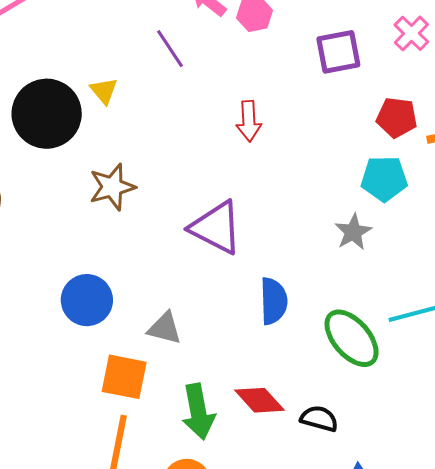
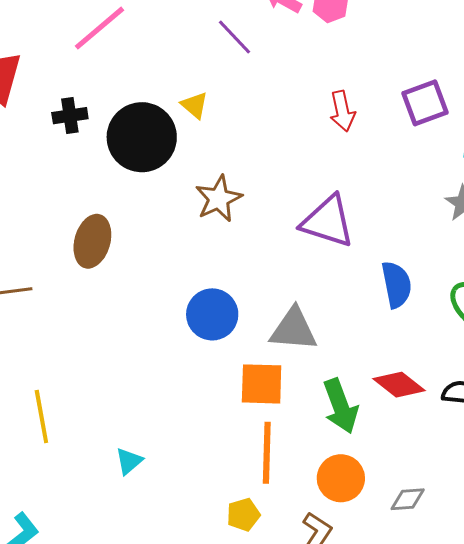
purple line: (170, 49) -> (234, 37), moved
purple square: (338, 52) -> (425, 103), moved
gray triangle: (165, 328) -> (294, 329), size x1.4

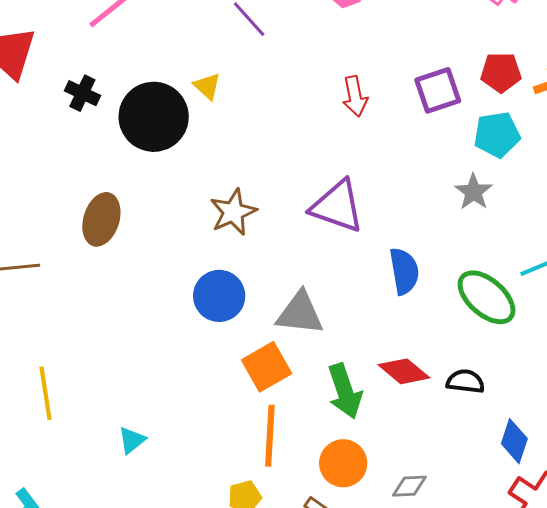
black cross: (70, 116) -> (82, 93), turned 32
brown star: (219, 199) -> (233, 212), moved
orange square: (262, 384) -> (267, 367), turned -33

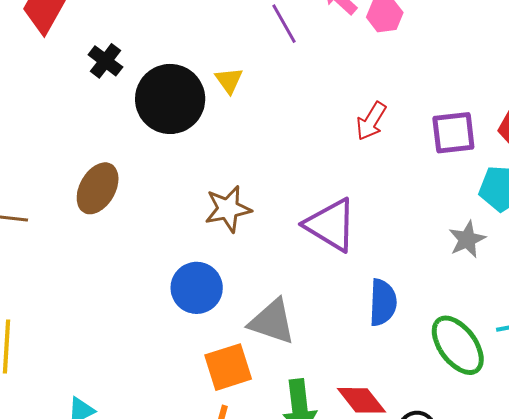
red arrow: (355, 96) -> (371, 121), turned 30

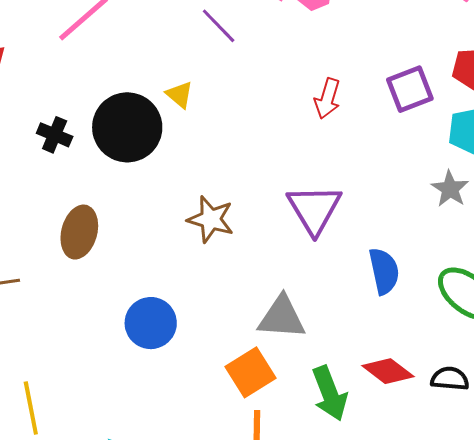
black cross: (105, 61) -> (55, 135), moved
brown star: (228, 209) -> (211, 219), turned -30
purple triangle: (331, 225) -> (314, 209), turned 42
blue circle: (197, 288) -> (151, 323), moved

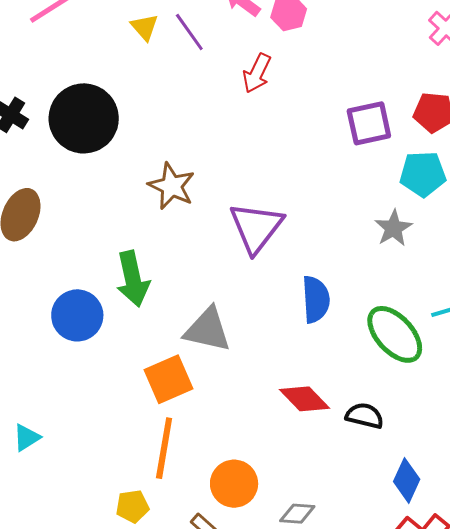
yellow triangle: (180, 95) -> (145, 27), moved
red arrow: (327, 98) -> (257, 73), moved
brown star: (211, 219) -> (172, 186), moved
green arrow: (330, 393) -> (133, 279), moved

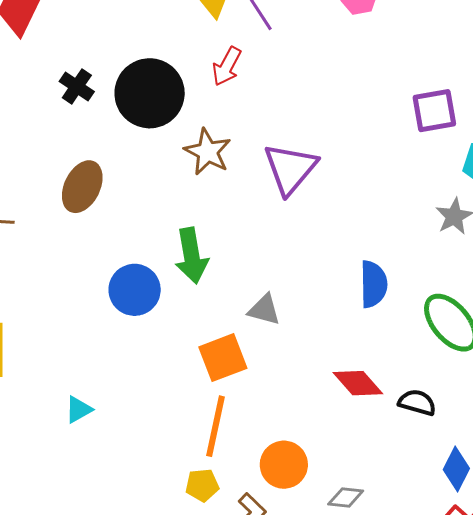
red arrow: (257, 73) -> (227, 66), moved
brown star: (172, 186) -> (208, 152), moved
purple triangle: (256, 228) -> (290, 169), moved
gray triangle: (208, 330) -> (264, 310), size x0.7
yellow pentagon: (132, 506) -> (202, 485), moved

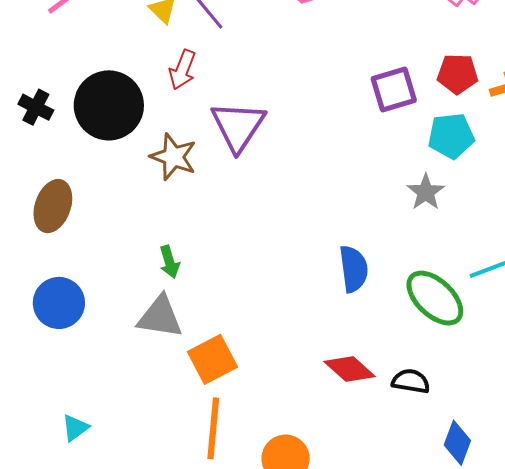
purple triangle: (290, 169) -> (238, 126), moved
green arrow: (192, 256) -> (169, 262), size x0.6
blue circle: (135, 290) -> (59, 303), moved
gray triangle: (264, 310) -> (160, 317), moved, size x1.4

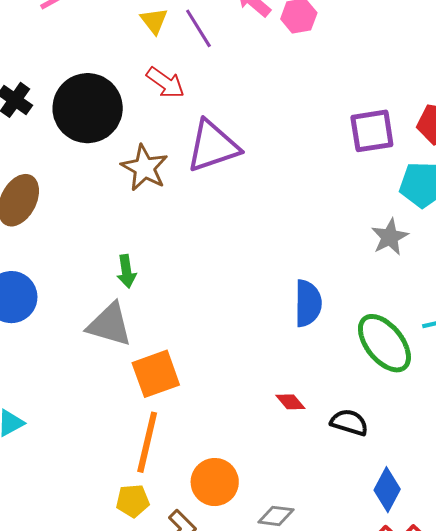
red arrow: (182, 70) -> (165, 83), turned -84
purple triangle: (238, 126) -> (213, 146), turned 30
red diamond: (350, 369) -> (290, 402), size x0.6

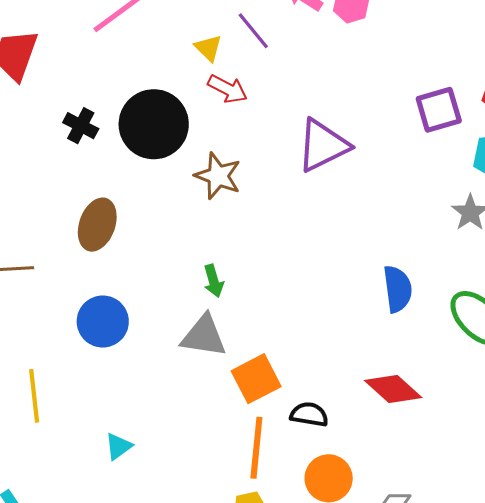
yellow triangle: (154, 21) -> (208, 48), moved
purple triangle: (213, 146) -> (323, 145), moved
red diamond: (290, 402) -> (393, 389), size x1.8
black semicircle: (349, 422) -> (309, 414), moved

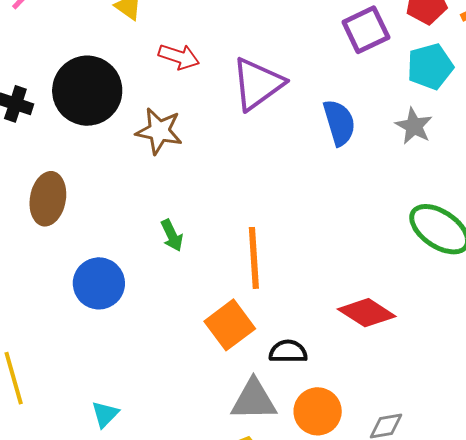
red arrow: (228, 89) -> (179, 57), moved
blue semicircle: (398, 289) -> (339, 123), moved
blue circle: (103, 322) -> (99, 283), moved
gray triangle: (204, 336) -> (254, 400), moved
orange line: (256, 448) -> (254, 258), moved

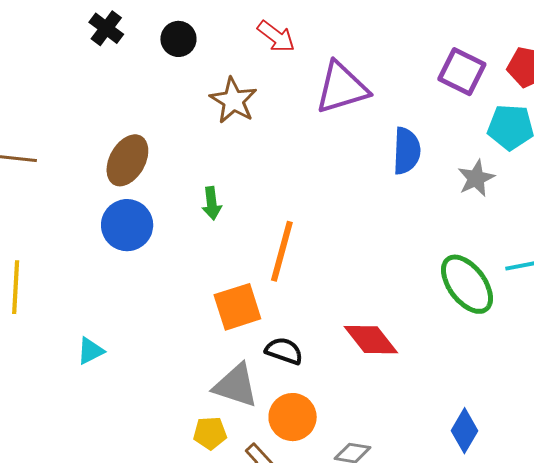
purple square: (366, 30) -> (462, 72), turned 33
black circle: (87, 91) -> (178, 39), size x0.5
brown ellipse: (48, 199) -> (127, 160), moved

